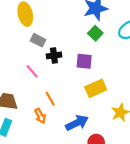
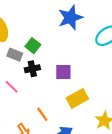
green square: (95, 33) -> (33, 46), moved
orange line: (50, 99) -> (42, 114), moved

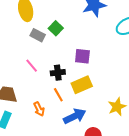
black cross: (32, 69) -> (58, 73), moved
yellow rectangle: (77, 98) -> (82, 85), moved

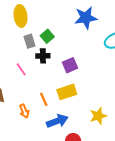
gray rectangle: (38, 35) -> (30, 41), turned 40
purple square: (82, 56) -> (70, 65), turned -35
black cross: (58, 73) -> (43, 56), moved

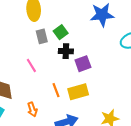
black cross: (43, 56) -> (66, 51), moved
orange line: (44, 99) -> (56, 90), moved

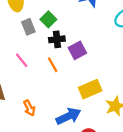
orange line: (56, 90) -> (53, 65), moved
yellow rectangle: (78, 92) -> (90, 89), moved

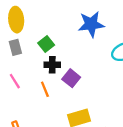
gray rectangle: (28, 27) -> (15, 47), moved
purple square: (77, 50) -> (71, 78), turned -30

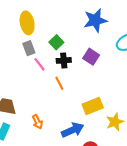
purple square: (71, 78) -> (91, 57), moved
pink line: (15, 81) -> (39, 64), moved

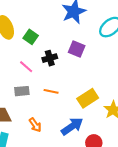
green square: (56, 42) -> (31, 37), moved
gray rectangle: (29, 48) -> (22, 91), moved, turned -64
orange line: (59, 83) -> (51, 91), moved, turned -40

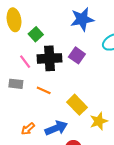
black cross: (50, 58) -> (50, 58), size x1.6
yellow rectangle: (88, 98) -> (77, 105), turned 66
orange arrow: (35, 125) -> (28, 129), moved, turned 72

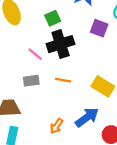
green square: (36, 34) -> (53, 18), moved, turned 32
purple square: (77, 55) -> (99, 28), moved

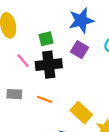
purple square: (99, 28) -> (79, 50), moved
pink line: (35, 54) -> (23, 61), moved

